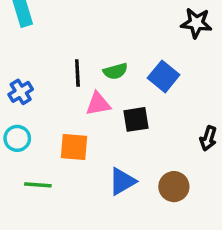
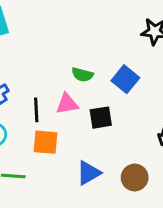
green semicircle: (115, 71) -> (82, 75), turned 30
black line: (77, 73) -> (36, 110), moved

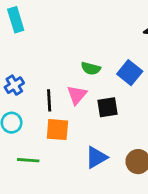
pink triangle: (67, 104) -> (77, 95), turned -40

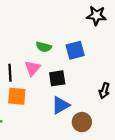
blue square: (130, 73) -> (75, 50), turned 36
blue triangle: (96, 157) -> (61, 105), moved

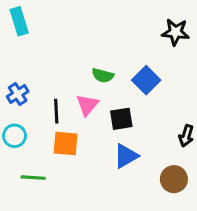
blue square: (75, 50) -> (146, 80), turned -30
brown circle: (82, 122) -> (174, 179), moved

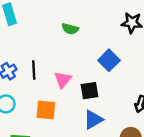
green semicircle: (103, 75) -> (70, 29), moved
black line: (56, 111) -> (34, 70), moved

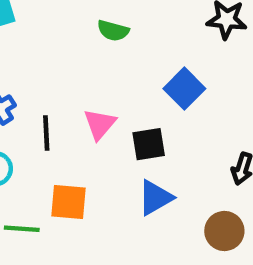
black line: (34, 70) -> (46, 133), moved
orange square: (46, 110) -> (69, 202), moved

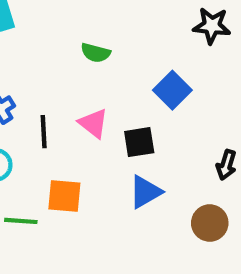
green semicircle: (113, 31) -> (96, 53), moved
pink triangle: (100, 124) -> (93, 123), turned -32

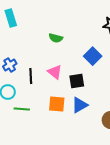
orange square: (64, 196) -> (57, 104), moved
green line: (21, 221) -> (22, 109), moved

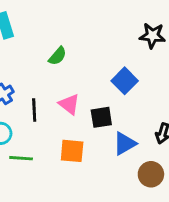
green semicircle: (56, 38) -> (58, 56), moved, turned -64
blue triangle: (80, 105) -> (125, 144), moved

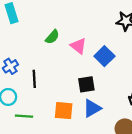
pink triangle: (69, 104) -> (78, 46), moved
blue triangle: (125, 144) -> (92, 108), moved

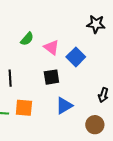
black square: (86, 84) -> (51, 77), moved
orange square: (64, 111) -> (24, 108), moved

